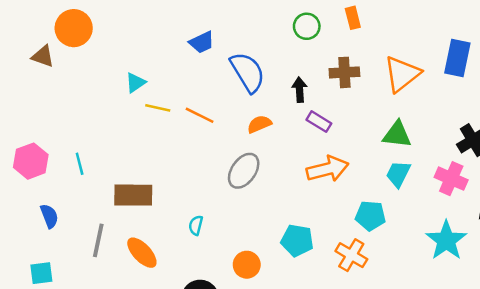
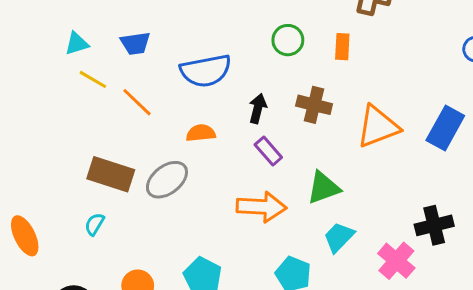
blue trapezoid: (202, 42) -> (135, 43), moved
blue semicircle: (248, 72) -> (206, 71), turned 93
green triangle: (397, 135) -> (323, 188), moved, turned -44
brown rectangle: (133, 195) -> (111, 174), moved

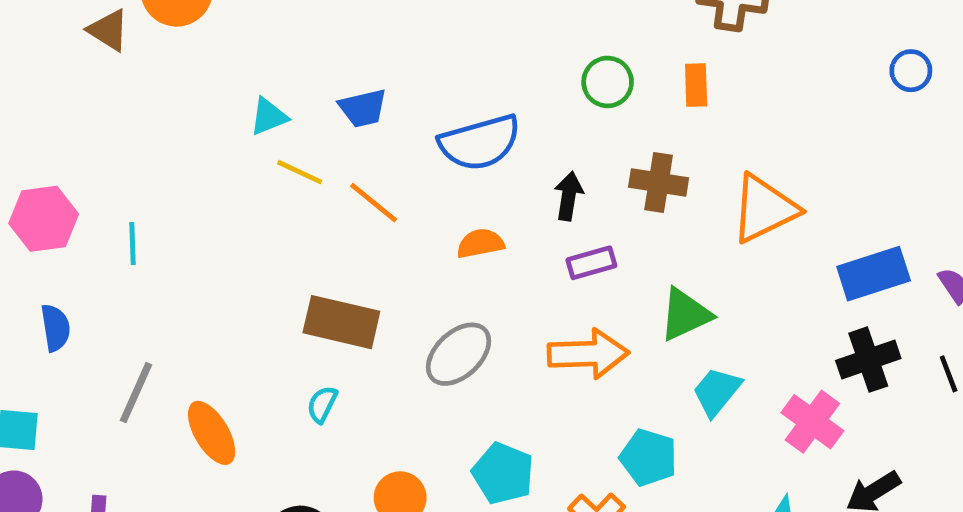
blue rectangle: (445, 128) -> (874, 274), moved, turned 48
purple rectangle: (268, 151) -> (591, 263), turned -60
gray ellipse: (167, 180) -> (459, 354), moved

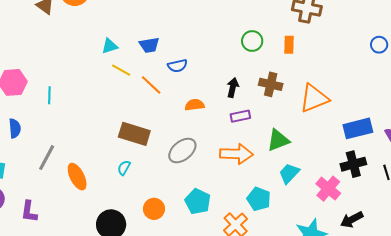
blue semicircle: (480, 143) -> (177, 66), moved, size x0.6

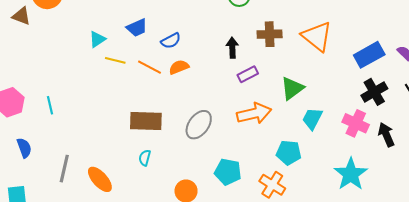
orange triangle: (314, 98) -> (317, 36), turned -44
orange semicircle: (195, 105) -> (179, 67), moved
black arrow: (352, 220) -> (386, 135), moved, turned 110

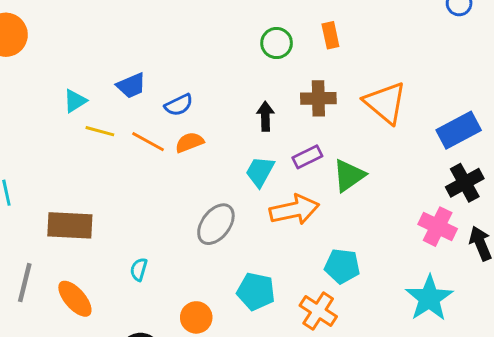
purple rectangle: (248, 74) -> (307, 157), moved
cyan trapezoid: (312, 119) -> (260, 171), moved
brown rectangle: (146, 121) -> (70, 225), moved

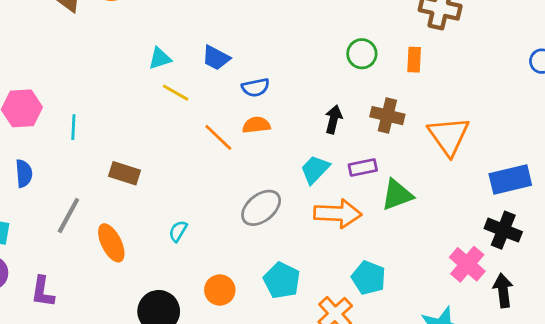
blue trapezoid: (131, 86) -> (216, 58), turned 36
orange line: (148, 142) -> (218, 137), moved
black cross: (465, 183) -> (503, 230), turned 36
brown rectangle: (70, 225) -> (125, 173), size x0.7

